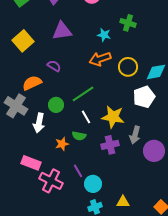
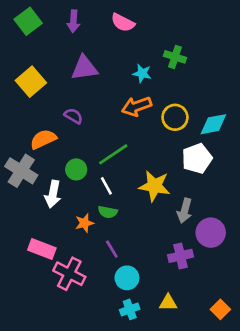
white line: (86, 117) -> (106, 186), moved
purple cross: (110, 145) -> (180, 256), moved
purple line: (78, 171) -> (112, 249), moved

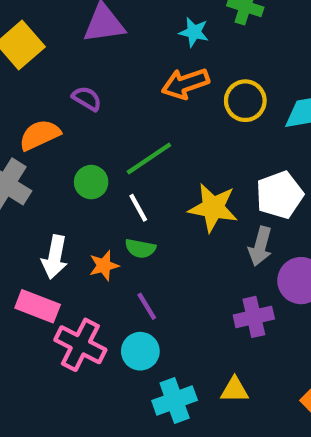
white pentagon: (197, 158) -> (280, 195), moved
white arrow: (53, 194) -> (55, 257), moved
cyan circle: (127, 278) -> (140, 351), moved
cyan cross: (130, 309) -> (175, 400), size x1.4

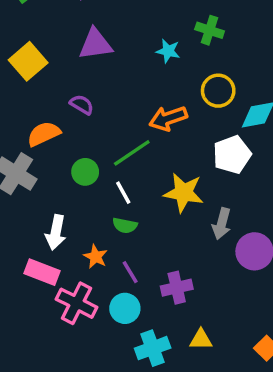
orange arrow: (185, 84) -> (168, 118), moved
yellow circle: (245, 101) -> (218, 91), moved
white pentagon: (280, 195) -> (232, 155), moved
orange star: (104, 266) -> (96, 257), moved, turned -30
purple cross: (254, 317) -> (177, 288), moved

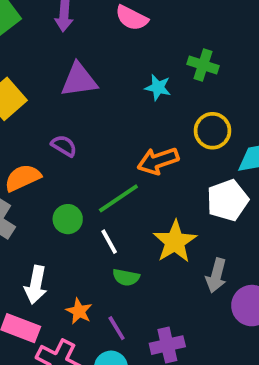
yellow star: (184, 193) -> (175, 242), turned 30
green semicircle: (125, 225) -> (126, 277), moved

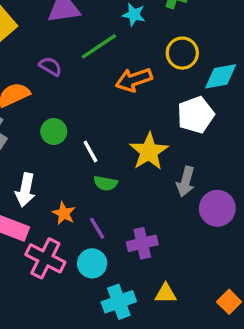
green line: (118, 198) -> (99, 46), moved

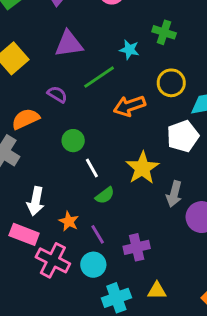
green circle: (54, 131) -> (73, 141), moved
green semicircle: (105, 183) -> (105, 195), turned -48

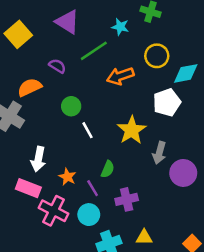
purple triangle: (69, 44) -> (67, 22), turned 40
green semicircle: (105, 195) -> (108, 169), moved, turned -30

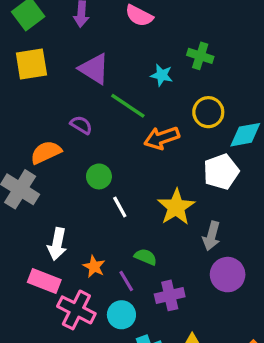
yellow square: (18, 34) -> (31, 64), moved, turned 32
green line: (94, 51) -> (128, 106), turned 68
green semicircle: (108, 169) -> (146, 257), turned -90
purple circle: (183, 173) -> (228, 275), moved

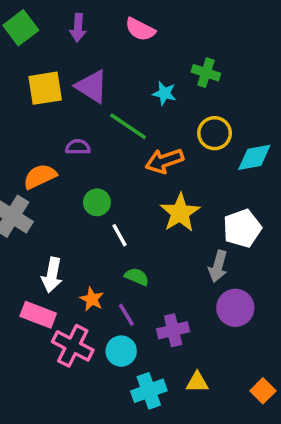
yellow square: (31, 64) -> (45, 88), moved
purple semicircle: (81, 125) -> (78, 147), turned -30
white pentagon: (221, 172) -> (242, 228), moved
yellow star: (176, 207) -> (180, 213), moved
green semicircle: (146, 257) -> (137, 277), moved

